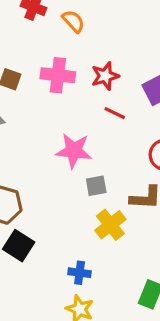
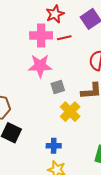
pink cross: (58, 75) -> (41, 35), moved
red line: (115, 113) -> (64, 38), turned -32

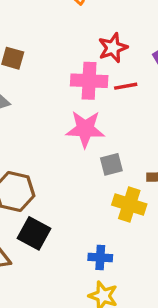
yellow cross: (70, 112) -> (129, 205), turned -30

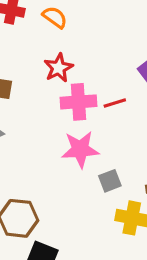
red star: (113, 48) -> (58, 68), moved

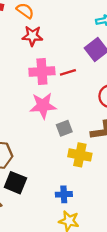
red star: (58, 68) -> (32, 36), moved, turned 30

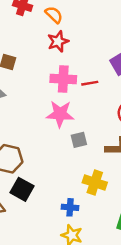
red star: (32, 36) -> (58, 41), turned -30
yellow cross: (80, 155) -> (95, 183), moved

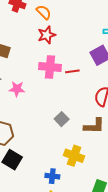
pink star: (60, 114) -> (17, 89), moved, size x0.7
gray square: (79, 140) -> (62, 119), turned -32

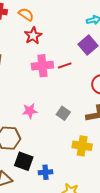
pink star: (17, 89) -> (30, 111), moved
blue cross: (52, 176) -> (45, 172), moved

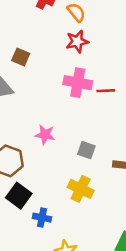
gray square: (63, 113) -> (86, 150), turned -32
yellow cross: (82, 146) -> (81, 189), moved

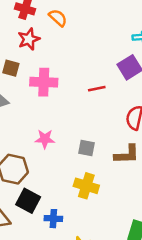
red star: (77, 42) -> (29, 39), moved
pink cross: (78, 83) -> (44, 82), moved

